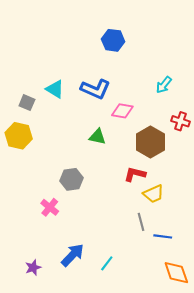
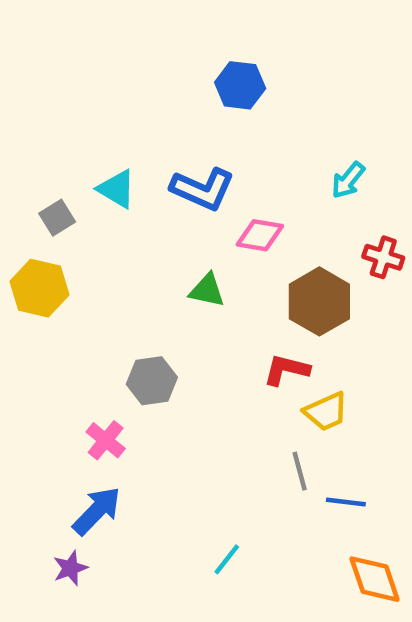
gray square: (27, 103) -> (57, 218), turned 35
blue arrow: (73, 255) -> (97, 511), moved

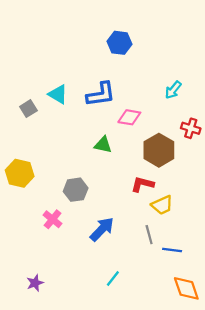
blue L-shape: (203, 189) -> (101, 94), turned -32
yellow hexagon: (39, 288) -> (20, 173), moved
blue arrow: (97, 511) -> (102, 229), moved

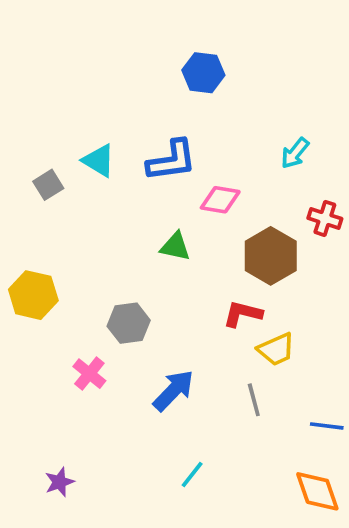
blue line: (172, 250) -> (327, 426), moved

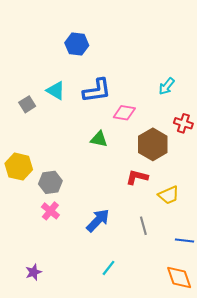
blue hexagon: (203, 73) -> (77, 44), moved
gray hexagon: (129, 323) -> (50, 182), moved
yellow trapezoid: (276, 349) -> (169, 195), moved

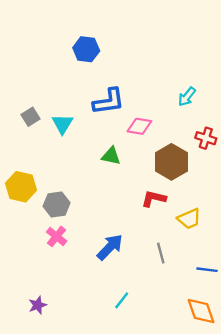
cyan triangle: (56, 91) -> (62, 124), moved, turned 30

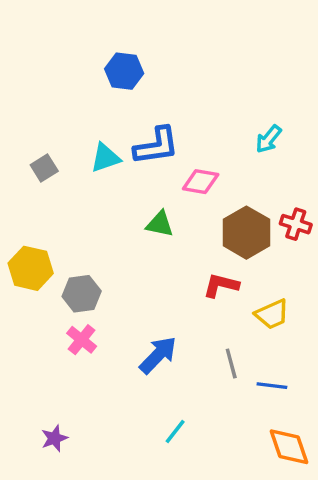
cyan triangle: (62, 124) -> (105, 158), moved, turned 40
red cross: (206, 138) -> (296, 224), moved
blue line: (207, 270) -> (272, 386), moved

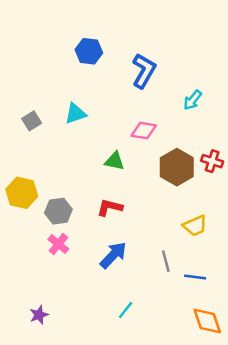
blue L-shape: (156, 146) -> (144, 71), moved, turned -52
red L-shape: (221, 285) -> (110, 207), moved

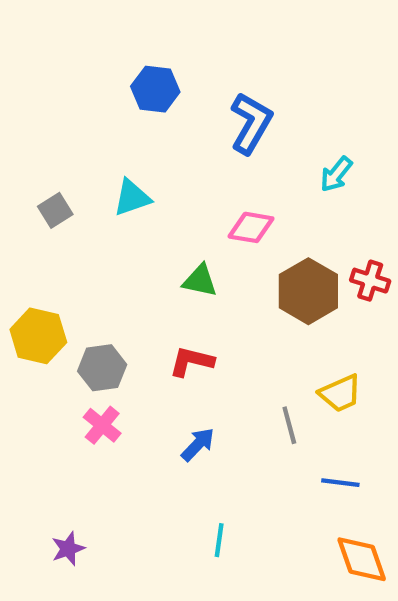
blue arrow: (113, 255) -> (198, 444), size x0.7
gray line: (166, 261) -> (289, 425), moved
cyan line: (126, 310) -> (219, 540), turned -30

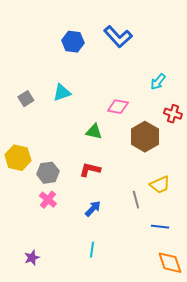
blue L-shape: (251, 123) -> (118, 37), moved, turned 108
red cross: (370, 281) -> (173, 114), moved
cyan line: (219, 540) -> (92, 250), moved

